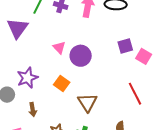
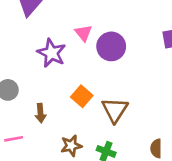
purple star: (27, 78) -> (52, 53), moved, turned -30
orange square: (62, 83) -> (82, 96), moved

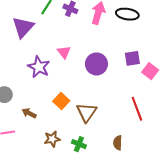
purple circle: (111, 46) -> (96, 64), moved
brown arrow: (40, 113) -> (29, 113), turned 120

